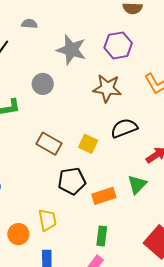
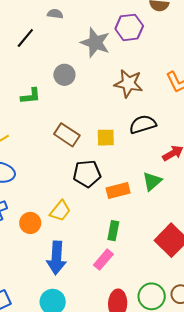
purple hexagon: (118, 45) -> (129, 27), moved
yellow square: (88, 144) -> (106, 138), turned -30
yellow trapezoid: (47, 220) -> (60, 211), turned 45

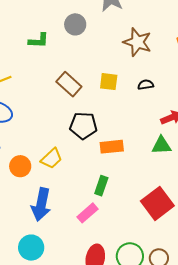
black semicircle: (143, 124) -> (146, 85), size x0.6
yellow square: (106, 138) -> (109, 82), moved
green triangle: (152, 181) -> (161, 145), moved, turned 30

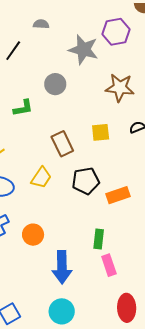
brown rectangle: (69, 84) -> (62, 144), turned 35
yellow trapezoid: (52, 158) -> (41, 178), moved
green rectangle: (101, 186) -> (99, 239), moved
pink rectangle: (87, 213) -> (109, 265), turned -55

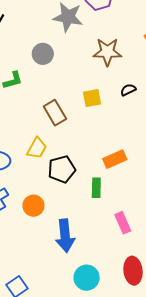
black pentagon: (86, 181) -> (62, 169), moved
green rectangle: (99, 239) -> (96, 188), moved
pink rectangle: (109, 265) -> (123, 223), moved
cyan circle: (62, 311) -> (87, 278), moved

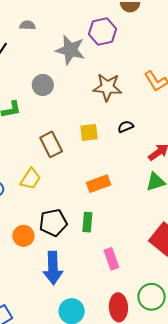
orange rectangle: (115, 159) -> (98, 184), moved
black pentagon: (62, 169) -> (53, 223), moved

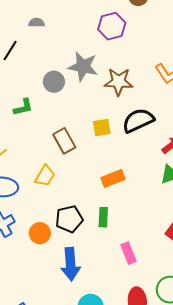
gray star: (70, 50) -> (83, 67), moved
black semicircle: (126, 127) -> (138, 120), size x2.0

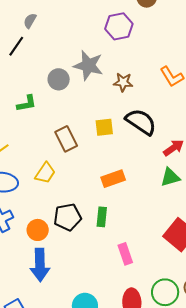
gray semicircle: (37, 23) -> (30, 21), moved, turned -63
brown star: (119, 82) -> (123, 82), size x0.7
black semicircle: (138, 120) -> (141, 122), turned 56
blue arrow: (70, 264) -> (40, 265), moved

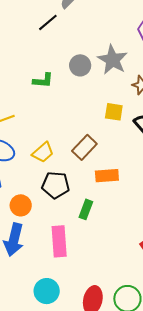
yellow square: (104, 127) -> (114, 112), moved
brown rectangle: (66, 139) -> (84, 147), moved, turned 55
black pentagon: (68, 217) -> (56, 185), moved
pink rectangle: (125, 254) -> (59, 241), moved, size x1.4

